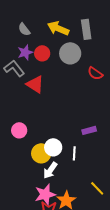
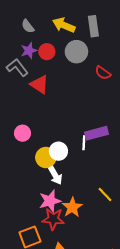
purple rectangle: (89, 130) -> (97, 133), size x1.5
white line: (74, 153) -> (84, 143), moved
white arrow: (50, 170) -> (55, 175), turned -66

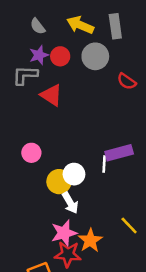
gray L-shape: (17, 68) -> (25, 75), turned -50

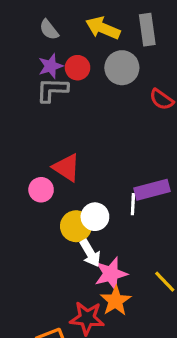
gray L-shape: (25, 75) -> (52, 90), moved
red triangle: (51, 95) -> (66, 168), moved
pink star: (64, 233) -> (111, 274), moved

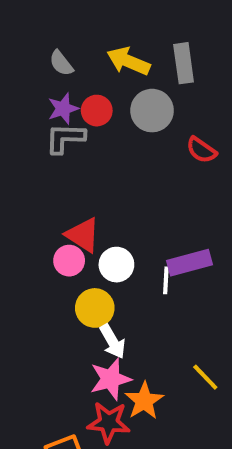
pink circle: (41, 190) -> (69, 261), moved
white circle: (95, 217) -> (116, 265), moved
pink star: (111, 274) -> (111, 379), moved

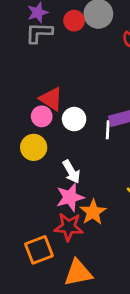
red circle: (97, 111) -> (74, 21), moved
yellow circle: (95, 308) -> (34, 147), moved

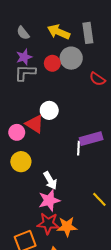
pink circle: (42, 116) -> (17, 132), moved
white circle: (74, 119) -> (49, 110), moved
orange star: (93, 212) -> (67, 227), moved, turned 30

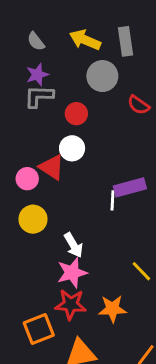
red circle: (52, 63) -> (76, 114), moved
orange star: (67, 227) -> (112, 309), moved

